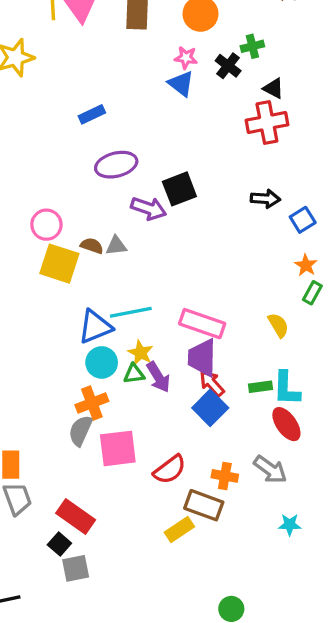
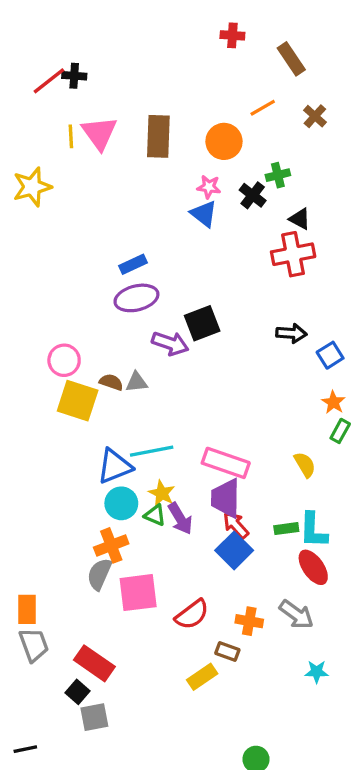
blue rectangle: (92, 114) -> (133, 264), moved
green triangle: (134, 374) -> (155, 515), turned 30
brown rectangle: (204, 505) -> (227, 651), size x0.6

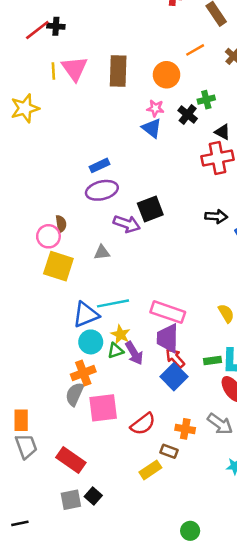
brown semicircle: (111, 382) -> (61, 224), moved, turned 63
green triangle: (155, 515) -> (116, 351), turned -42
black square: (78, 692) -> (93, 496), moved

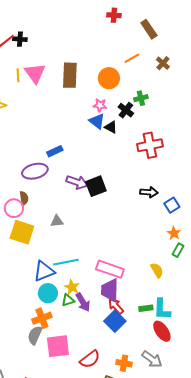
black triangle: (222, 132) -> (111, 127), moved
purple ellipse: (102, 190) -> (35, 171), moved
purple arrow: (127, 224) -> (77, 182), moved

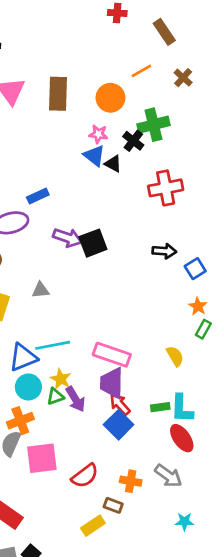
green cross: (141, 98) -> (154, 125), size x1.6

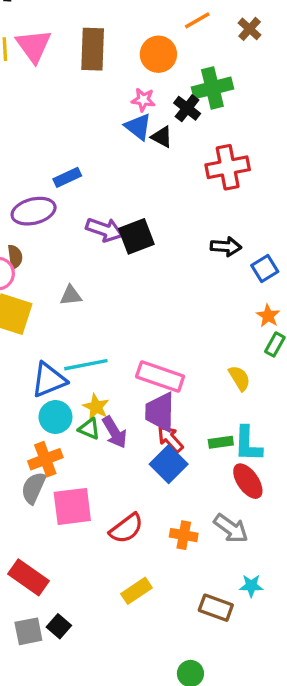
green triangle: (55, 396) -> (89, 429), turned 42
brown rectangle: (113, 505) -> (216, 608), moved, size x1.4

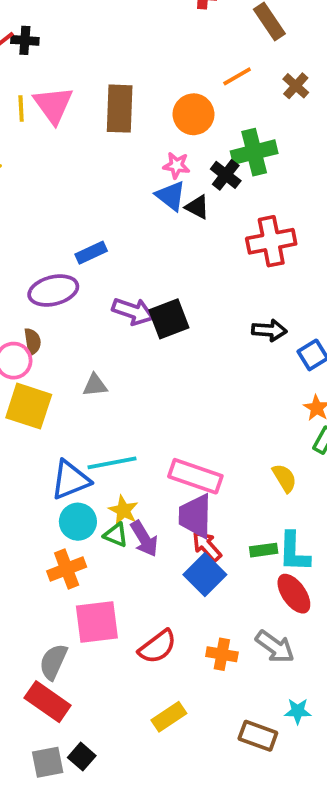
gray semicircle: (34, 488) -> (53, 662), moved

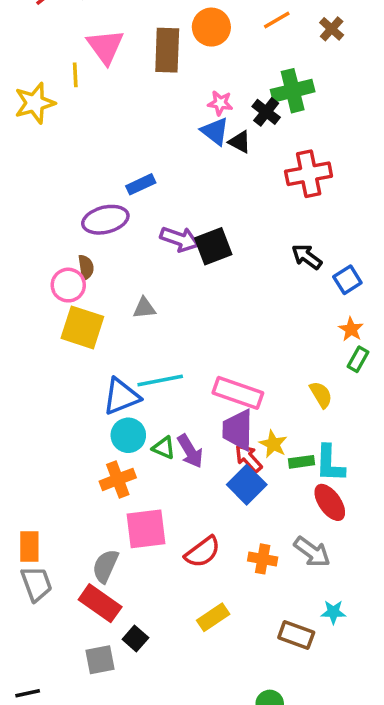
yellow line: (21, 109) -> (75, 75), moved
orange circle: (193, 114) -> (211, 27), moved
black arrow: (269, 330) -> (307, 257), turned -148
yellow star: (123, 510) -> (273, 444), moved
black square: (82, 757) -> (135, 638), moved

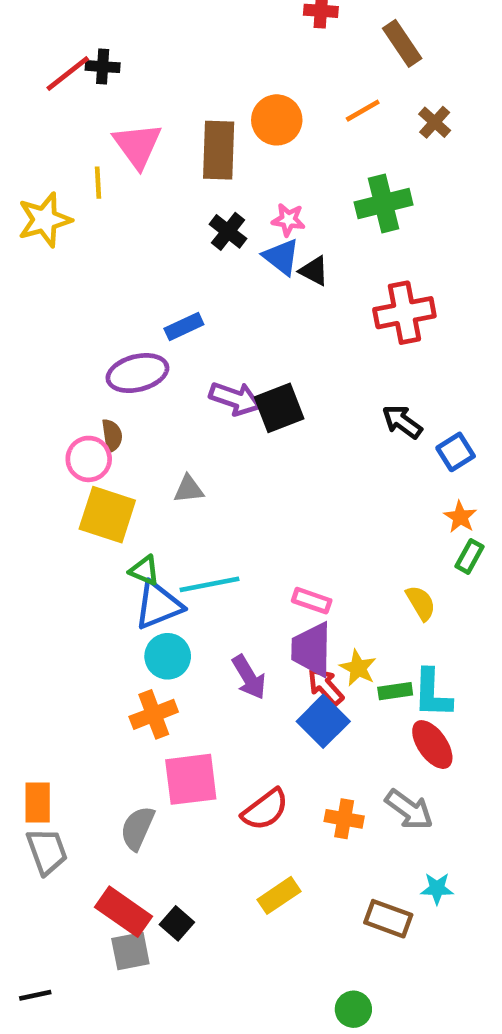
black cross: (266, 112) -> (228, 231), moved
pink rectangle: (238, 393) -> (312, 601), size x0.6
green triangle: (164, 448) -> (144, 570), moved
red rectangle: (100, 603) -> (124, 912), moved

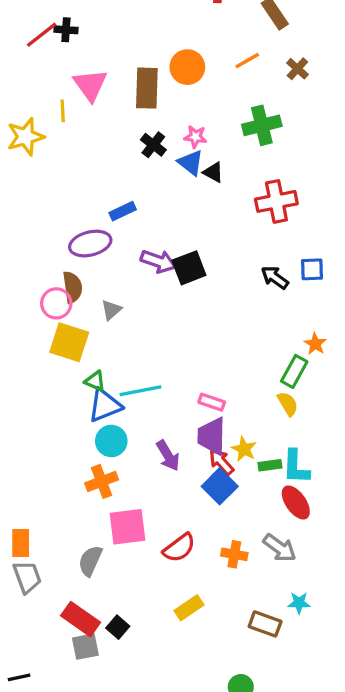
brown semicircle: (112, 436) -> (72, 287), size x1.4
blue square: (456, 452) -> (312, 269), moved, turned 30
gray triangle: (189, 489) -> (111, 310), moved, turned -35
green rectangle: (469, 556) -> (294, 371), moved, size x1.4

